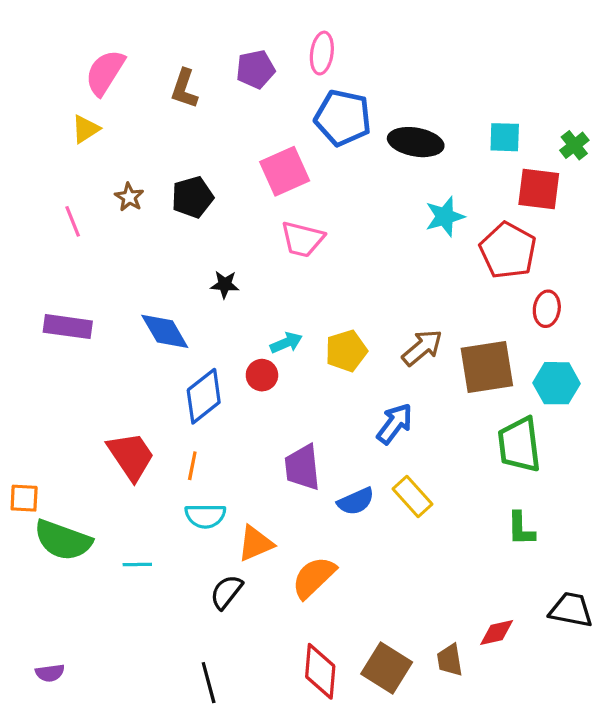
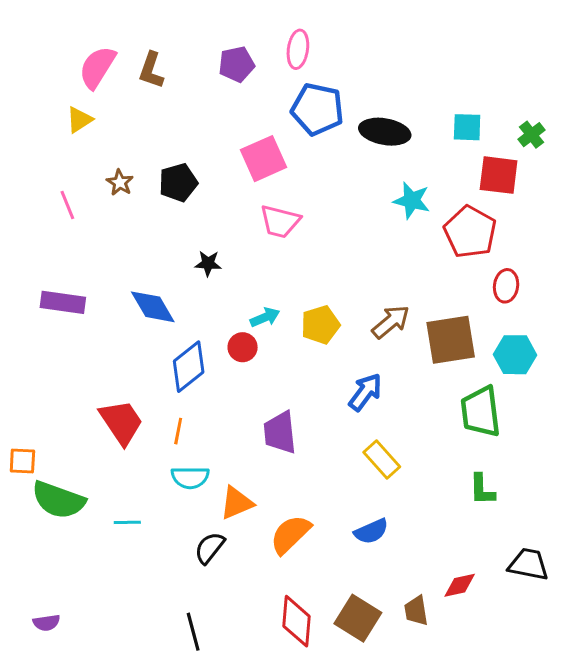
brown L-shape: (184, 89) -> (151, 70), moved
cyan star: (445, 217) -> (412, 201), turned 30
blue semicircle: (356, 501) -> (371, 531), moved

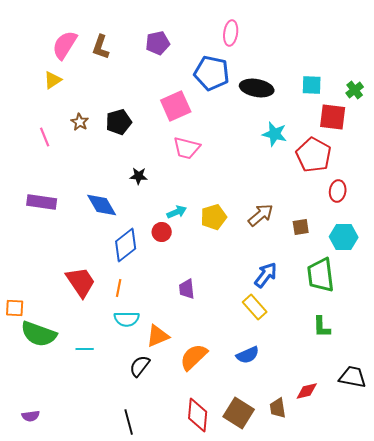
pink ellipse: (298, 49) -> (231, 33), moved
brown square: (451, 340) -> (301, 227), size x0.5
blue arrow: (365, 392) -> (266, 275), moved
purple trapezoid: (280, 433) -> (187, 289), size x0.7

